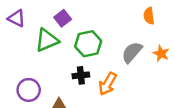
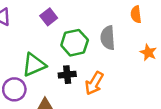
green triangle: (47, 40) -> (34, 65), moved
gray semicircle: (132, 52) -> (108, 38), moved, turned -45

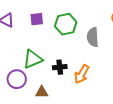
purple square: (49, 17) -> (37, 19), moved, turned 32
green hexagon: (75, 43) -> (66, 24), moved

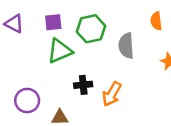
green triangle: (33, 59) -> (60, 51), moved

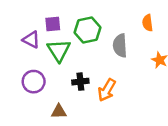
purple triangle: (14, 24) -> (31, 40), moved
green triangle: (60, 51) -> (59, 50), turned -40
purple circle: (27, 100) -> (34, 82), moved

